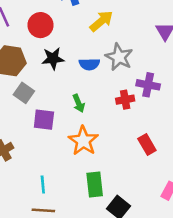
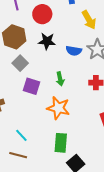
yellow arrow: (101, 21) -> (89, 20), turned 90
orange star: (83, 141) -> (58, 108), turned -30
cyan line: (43, 184) -> (21, 135), turned -48

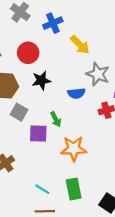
blue semicircle: (74, 51) -> (76, 93), moved
green arrow: (60, 79) -> (56, 119), moved
green rectangle: (61, 143) -> (74, 189), moved

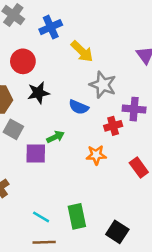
blue semicircle: (76, 93) -> (79, 107), turned 30
green arrow: (56, 119) -> (55, 137), turned -88
orange star: (74, 149) -> (96, 155), moved, size x0.7

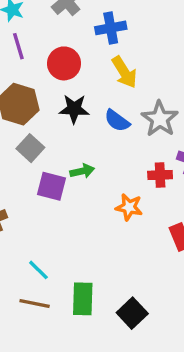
yellow arrow: (82, 51) -> (124, 72), moved
blue semicircle: (79, 107) -> (117, 121), moved
green rectangle: (77, 216) -> (83, 299), moved

